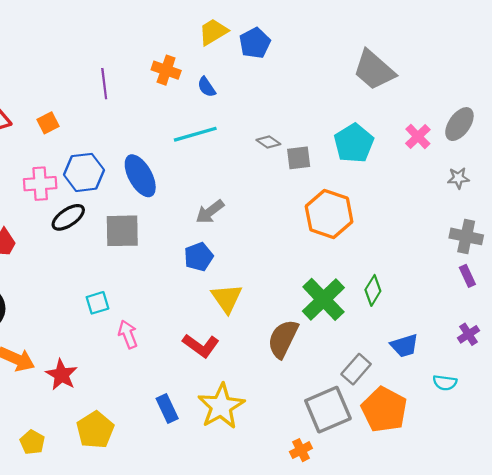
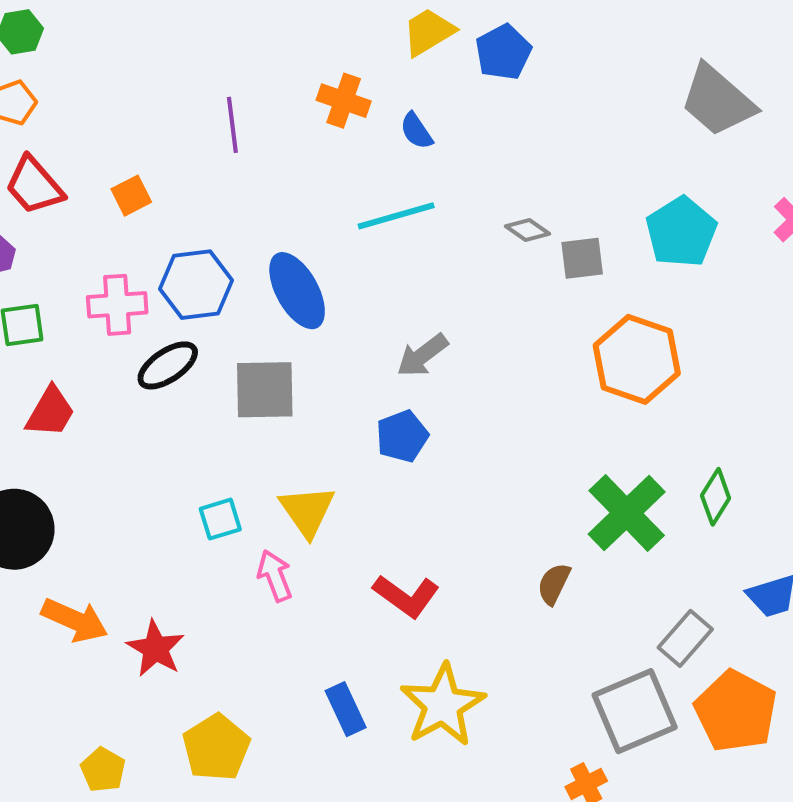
yellow triangle: (227, 298) -> (307, 511), moved
brown semicircle: (283, 339) -> (554, 584), size x0.6

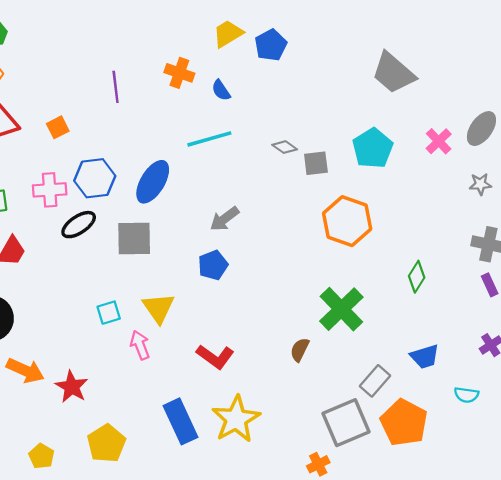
blue ellipse: (297, 291) -> (153, 182), turned 60
green diamond: (716, 497) -> (417, 277), moved
blue rectangle: (346, 709) -> (180, 421), size x1.5

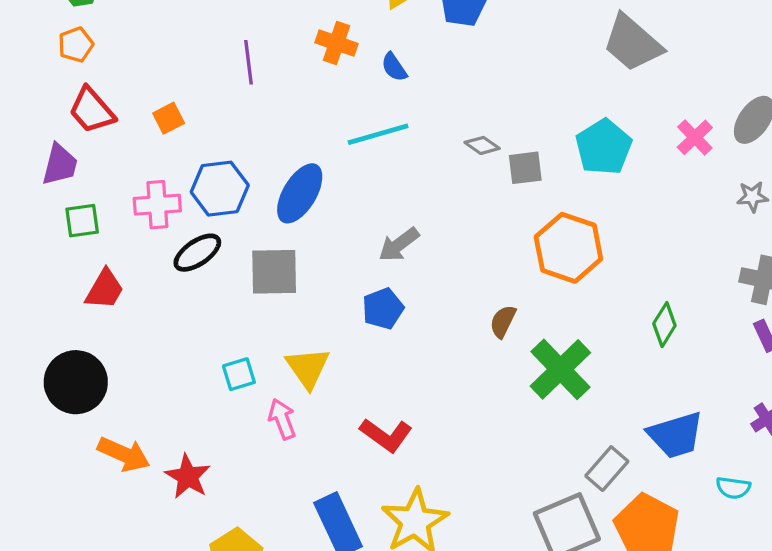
brown semicircle: (300, 350) -> (503, 321), moved
blue trapezoid: (425, 357) -> (676, 435), size x1.4

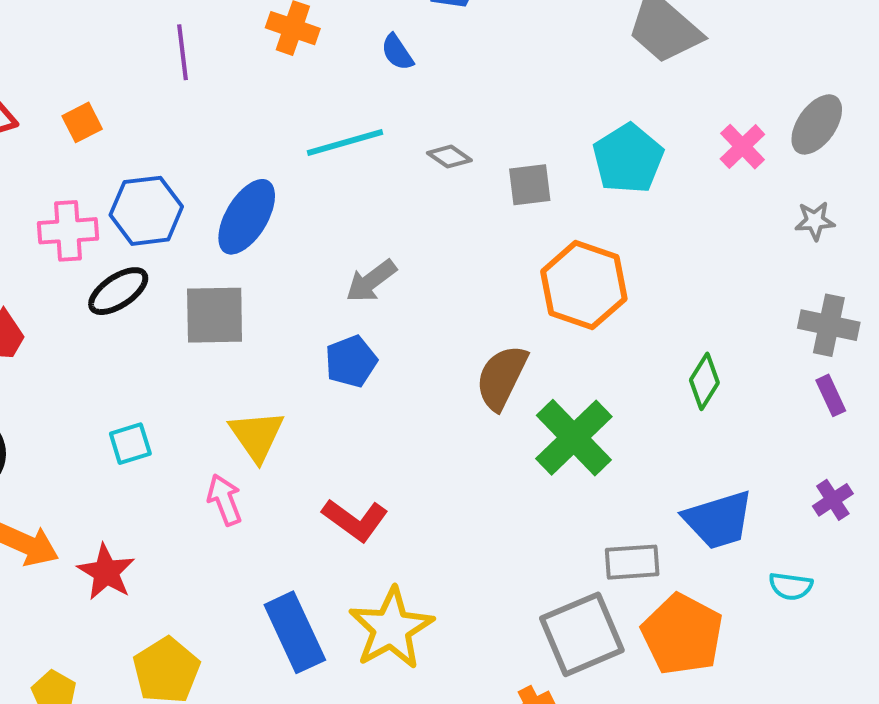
blue semicircle: (394, 67) -> (397, 52), moved
gray diamond: (482, 145) -> (449, 157), moved
brown semicircle: (503, 321) -> (502, 377), size x1.6
cyan square: (239, 374) -> (130, 444), moved
gray rectangle: (607, 469) -> (632, 562), turned 45

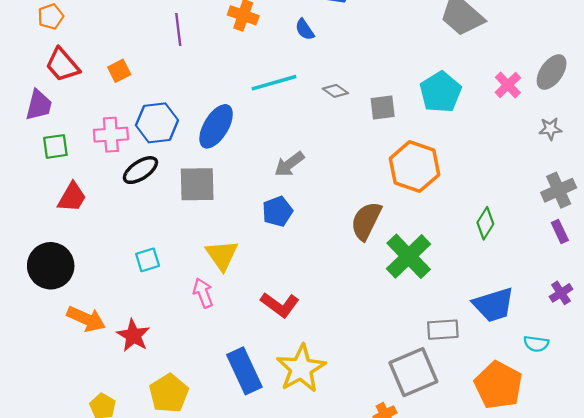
gray cross: (829, 325) -> (559, 190), turned -36
orange pentagon: (682, 634) -> (498, 385), moved

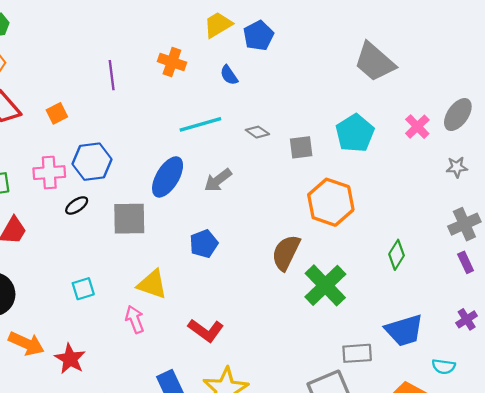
blue ellipse: (216, 126) -> (168, 177), moved
gray arrow: (289, 164) -> (218, 180), moved
black ellipse: (140, 170) -> (77, 205), size x0.7
yellow triangle: (222, 255) -> (152, 284), turned -36

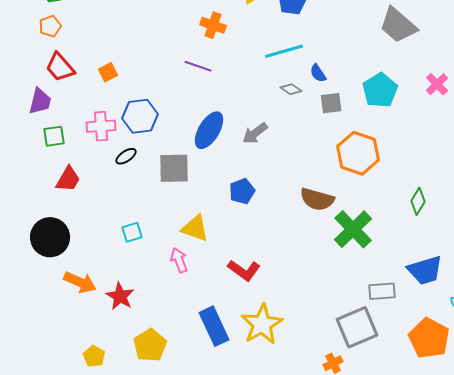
purple line: (112, 75) -> (198, 66), moved, turned -64
blue semicircle: (229, 75) -> (318, 73), moved
cyan line: (200, 124) -> (284, 51), moved
brown semicircle: (286, 253) -> (317, 199), turned -100

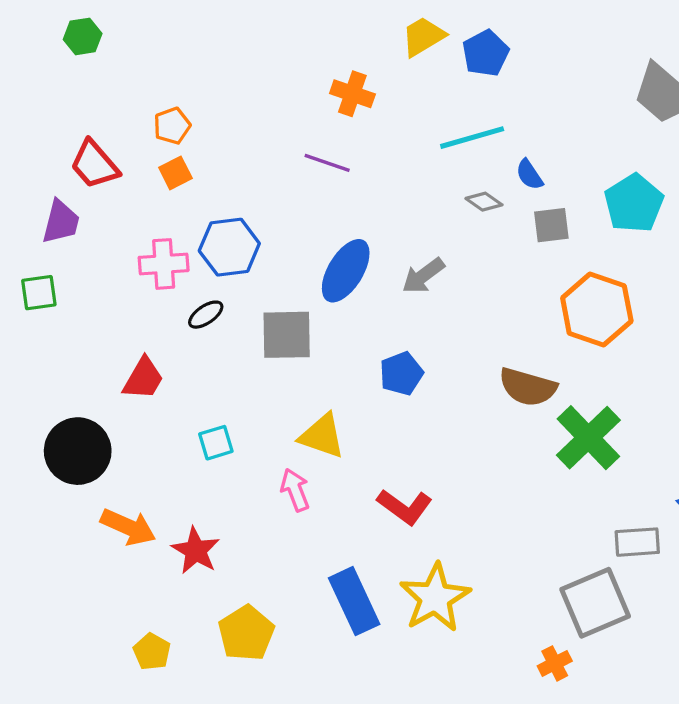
orange pentagon: (50, 26) -> (172, 126), moved
green square: (54, 136) -> (39, 293), moved
red trapezoid: (68, 179) -> (143, 379), moved

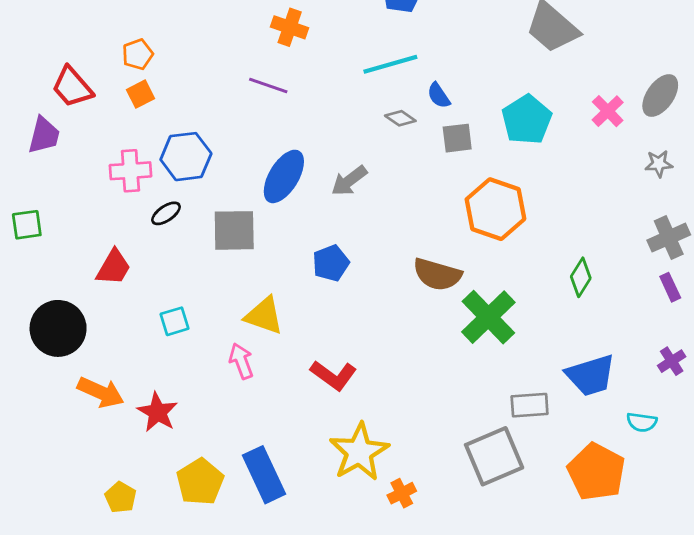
green square: (39, 293) -> (27, 225), moved
blue rectangle: (354, 601) -> (264, 475), moved
orange cross: (555, 663) -> (402, 493), moved

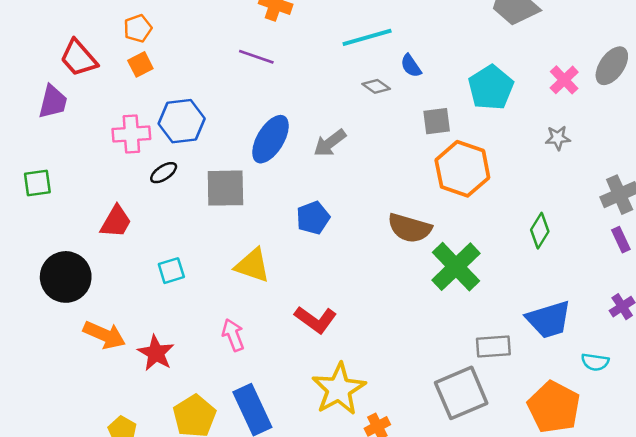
gray square: (457, 138) -> (437, 121), moved
gray star: (659, 164) -> (558, 138), moved
pink arrow: (241, 361) -> (233, 335), moved

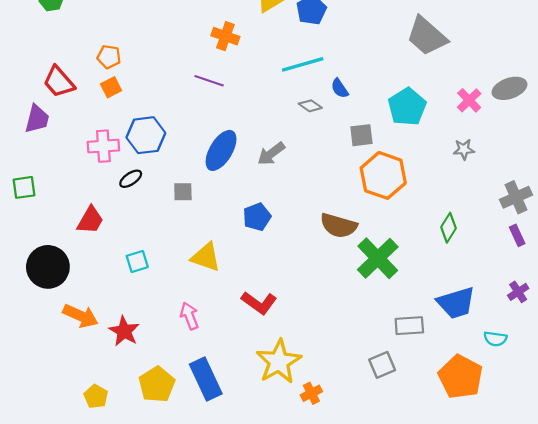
orange pentagon: (138, 28) -> (109, 57), turned 30
gray ellipse: (612, 66) -> (509, 88), turned 36
gray square: (225, 188) -> (183, 192), size x0.6
gray square: (461, 393) -> (382, 365), size x0.6

